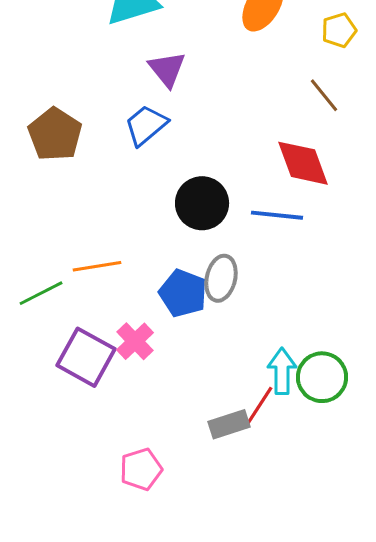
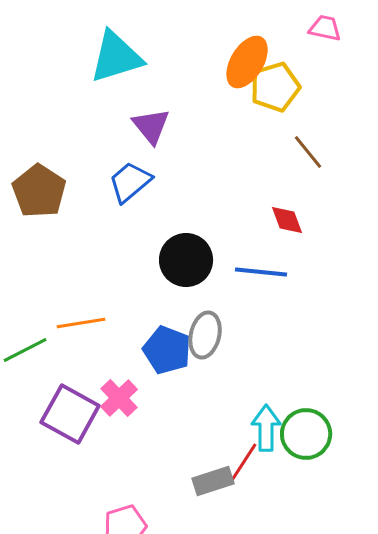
yellow pentagon: (339, 30) -> (275, 87), moved, size x1.4
red diamond: (303, 163) -> (287, 220), size x0.6

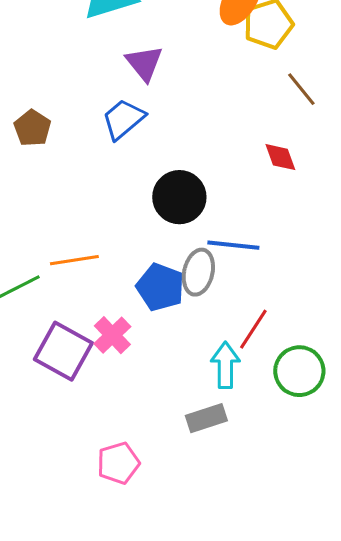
brown pentagon: (39, 191) -> (32, 128), size x0.7
blue line: (261, 272) -> (233, 245), moved
cyan arrow: (266, 428) -> (225, 365), moved
red line: (243, 463) -> (253, 329), moved

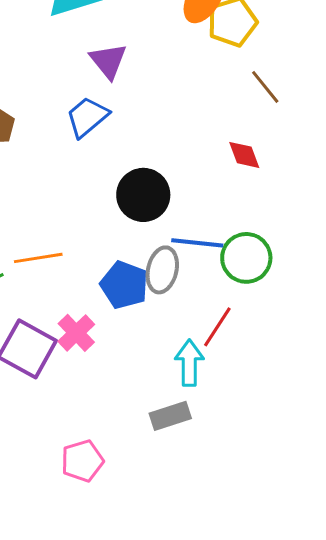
green circle: (299, 371) -> (246, 258), moved

